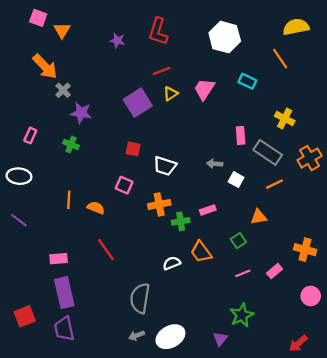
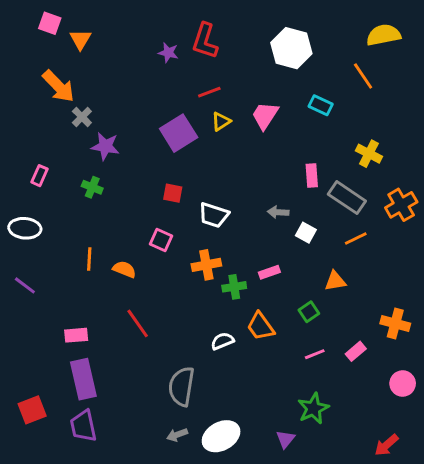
purple star: (117, 40) -> (168, 53), moved

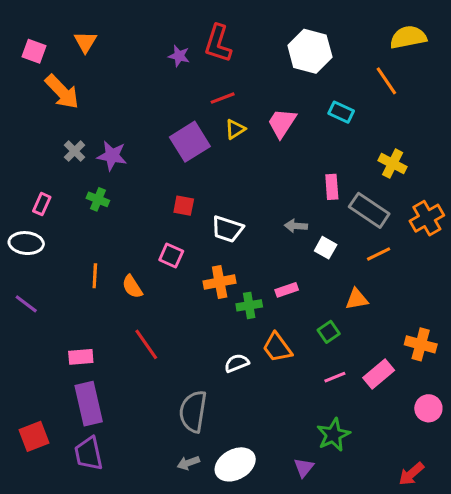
pink square: (50, 23) -> (34, 51), moved
gray cross: (82, 117) -> (75, 151), moved
pink rectangle: (39, 176) -> (42, 204), moved
orange semicircle: (124, 269) -> (132, 287), turned -145
pink rectangle: (356, 351) -> (379, 374), size x1.4

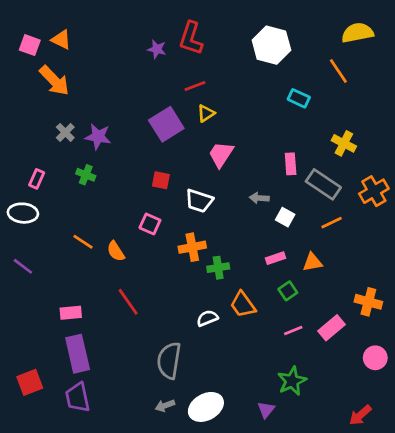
orange triangle: (85, 42) -> (61, 40), moved, turned -35
pink trapezoid: (282, 123) -> (221, 154), moved
orange line: (95, 276) -> (83, 242), turned -60
pink rectangle: (287, 290) -> (276, 258), moved

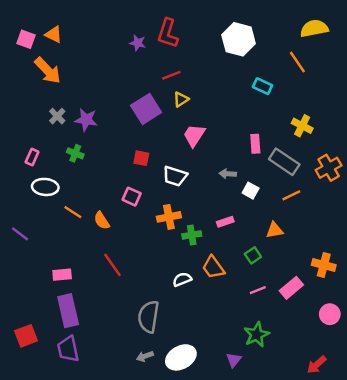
white ellipse: (23, 213) -> (45, 187), moved
pink rectangle: (276, 258) -> (225, 222), moved

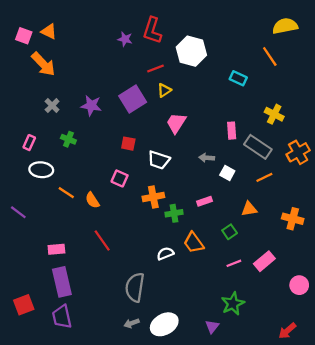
white hexagon: (239, 39) -> (191, 51), moved
purple star: (86, 120) -> (91, 106), moved
orange cross: (324, 265) -> (293, 219), moved

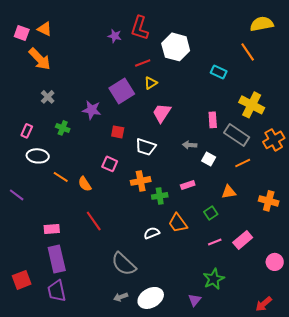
purple star: (91, 106) -> (92, 110), moved
yellow cross: (274, 114) -> (252, 105), size x1.4
gray semicircle: (135, 287) -> (124, 264), turned -56

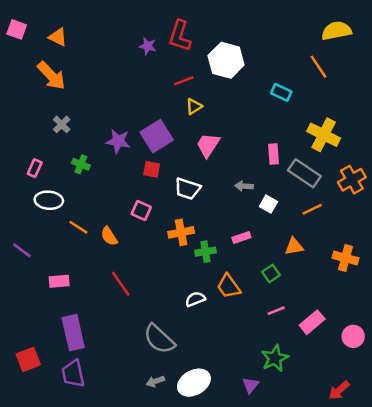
pink square: (22, 33) -> (17, 29), moved
purple square: (122, 91) -> (157, 136), moved
pink rectangle: (52, 229) -> (59, 281), moved
pink rectangle: (243, 240) -> (312, 322), moved

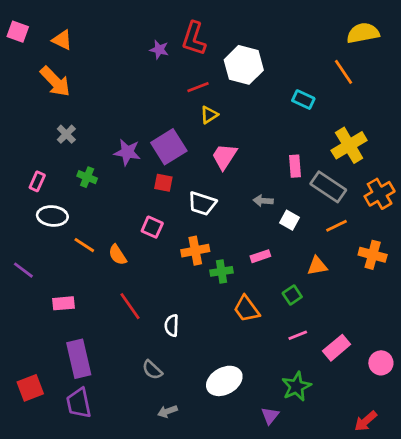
yellow cross: (324, 135) -> (349, 145), turned 32
orange cross: (345, 258) -> (373, 255), moved
white semicircle: (195, 299) -> (172, 325), moved, turned -66
gray semicircle: (159, 339) -> (152, 370), moved, size x0.6
white ellipse: (194, 383) -> (224, 381), moved

